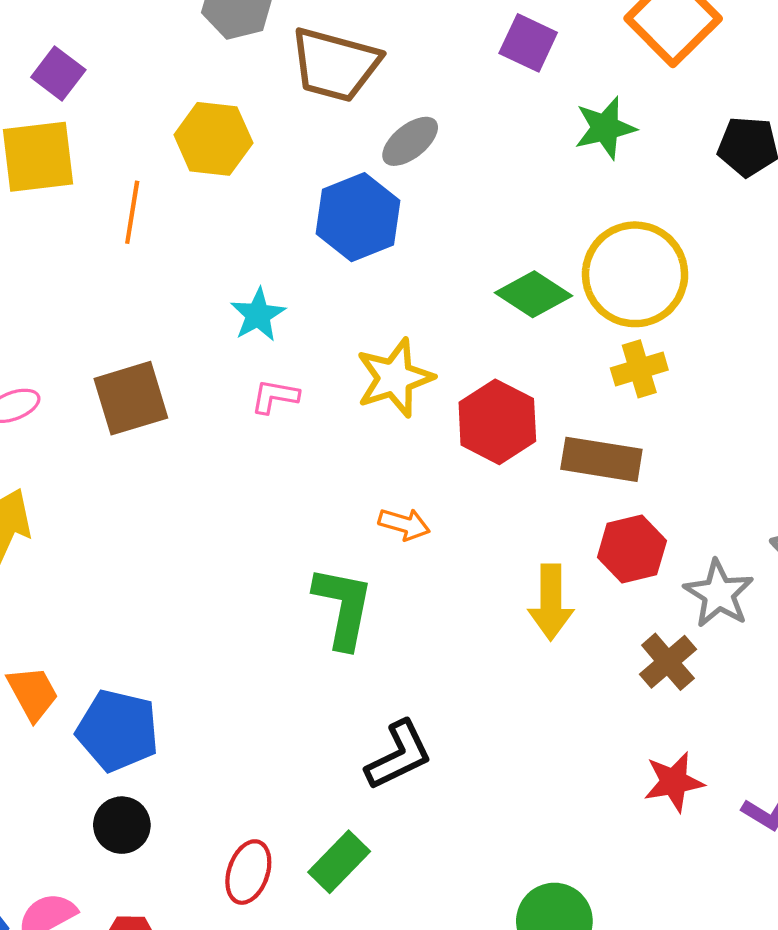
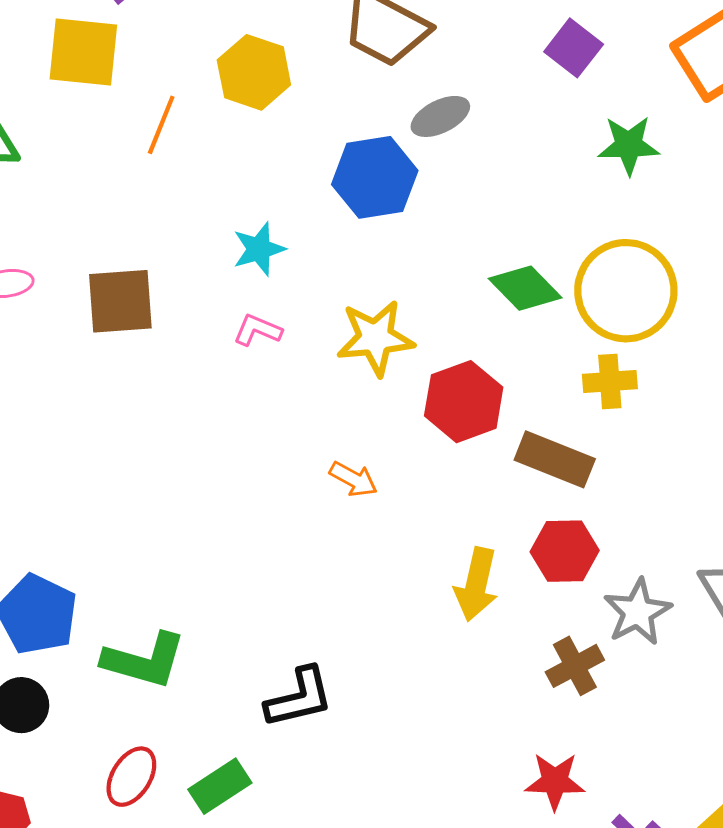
green L-shape: (343, 607) -> (144, 660), moved, turned 82

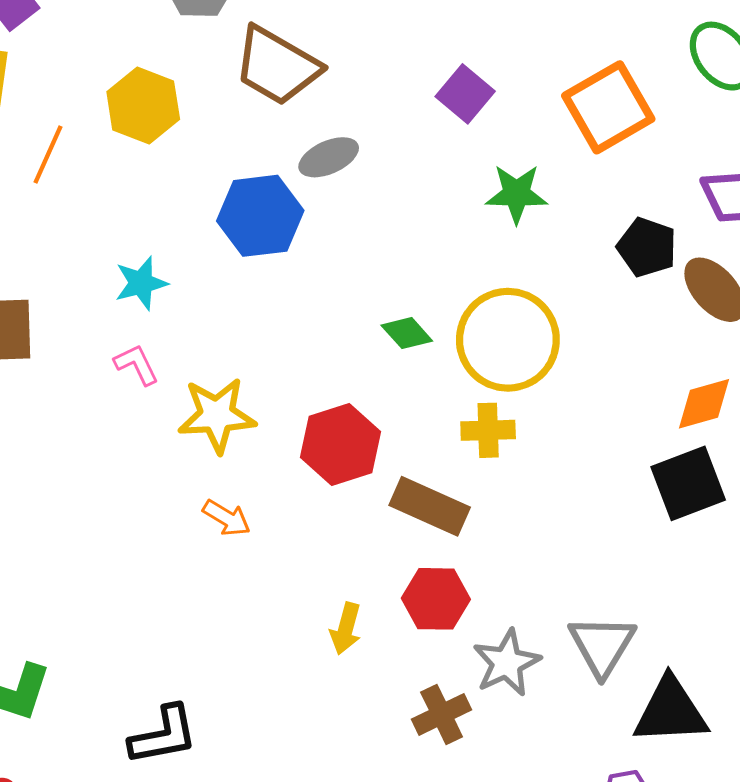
green diamond: (525, 288) -> (407, 333), size x0.7
pink L-shape: (258, 330) -> (136, 364), turned 39
yellow star: (375, 338) -> (217, 415), moved
yellow arrow: (476, 584) -> (346, 629), size x0.7

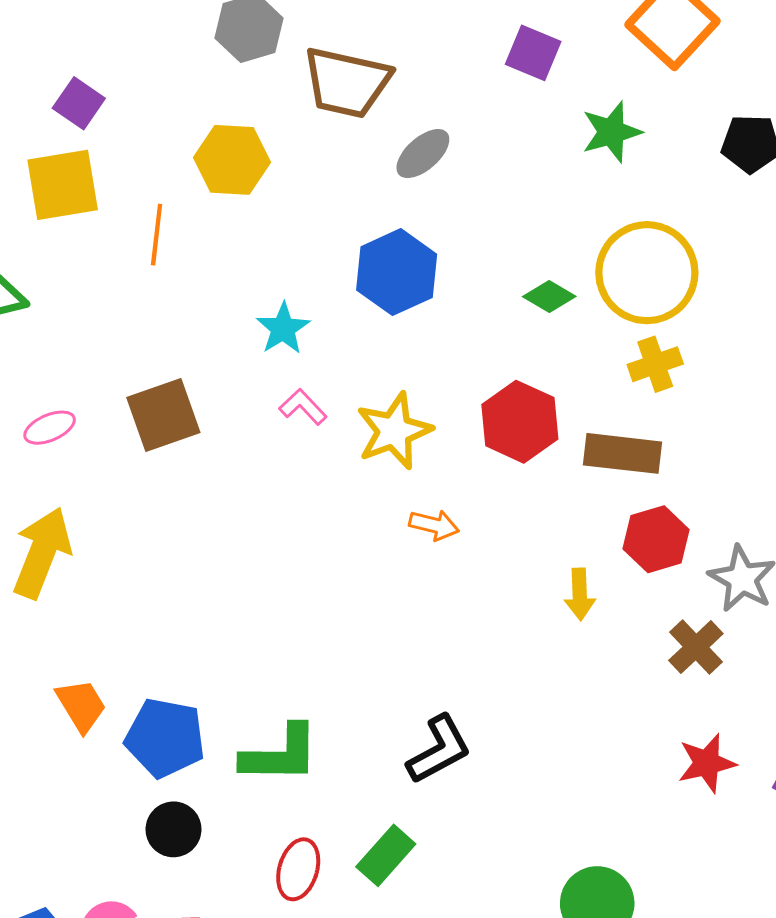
blue hexagon: (260, 216) -> (397, 272), moved

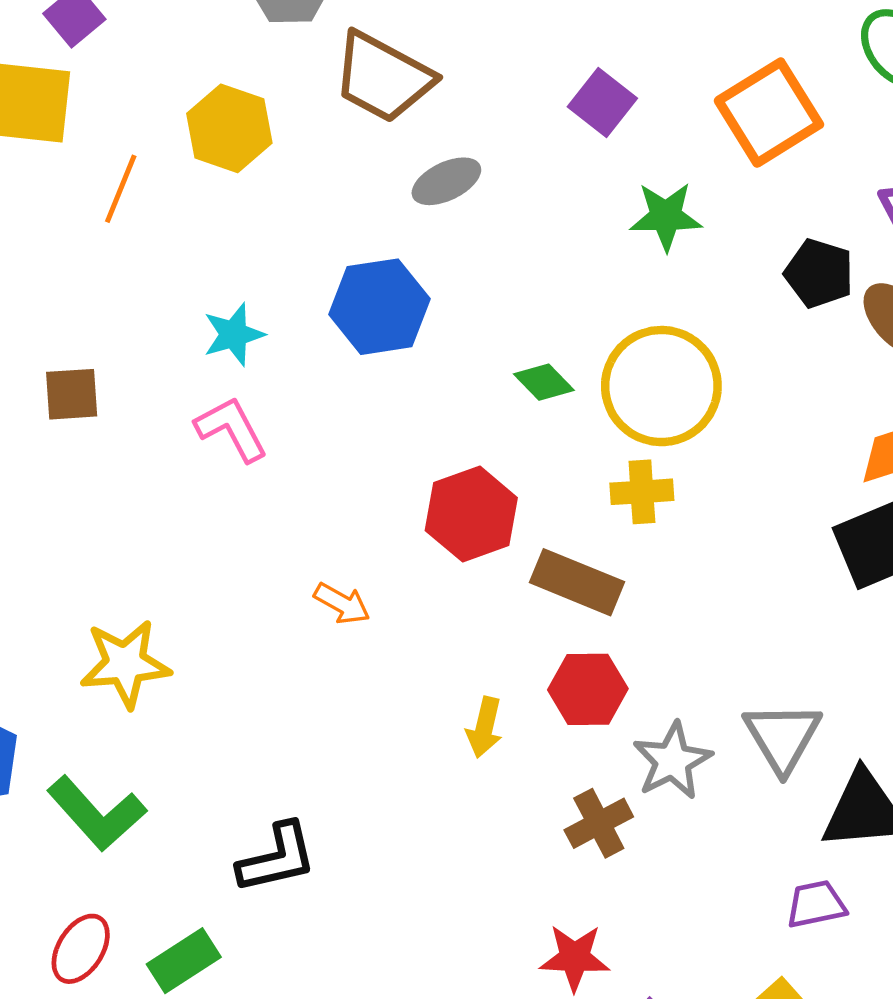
pink L-shape: (303, 407) -> (231, 429), size x1.4
brown square: (163, 415) -> (72, 394), size x0.7
yellow star: (394, 431) -> (125, 664), moved
green L-shape: (280, 754) -> (97, 813), turned 32

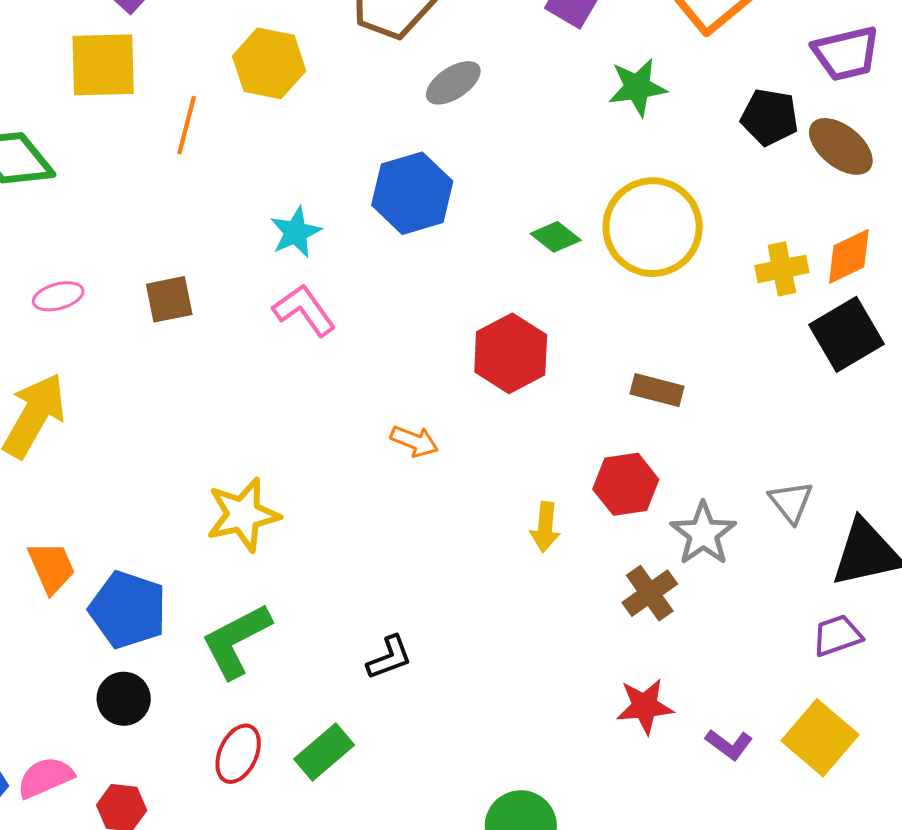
yellow cross: (642, 492) -> (782, 269), moved
brown rectangle: (577, 582) -> (657, 390), moved, size x0.7
gray triangle: (782, 737) -> (791, 502), size x0.7
green L-shape: (97, 813) -> (236, 641), turned 112
black L-shape: (277, 858) -> (389, 657), size x0.7

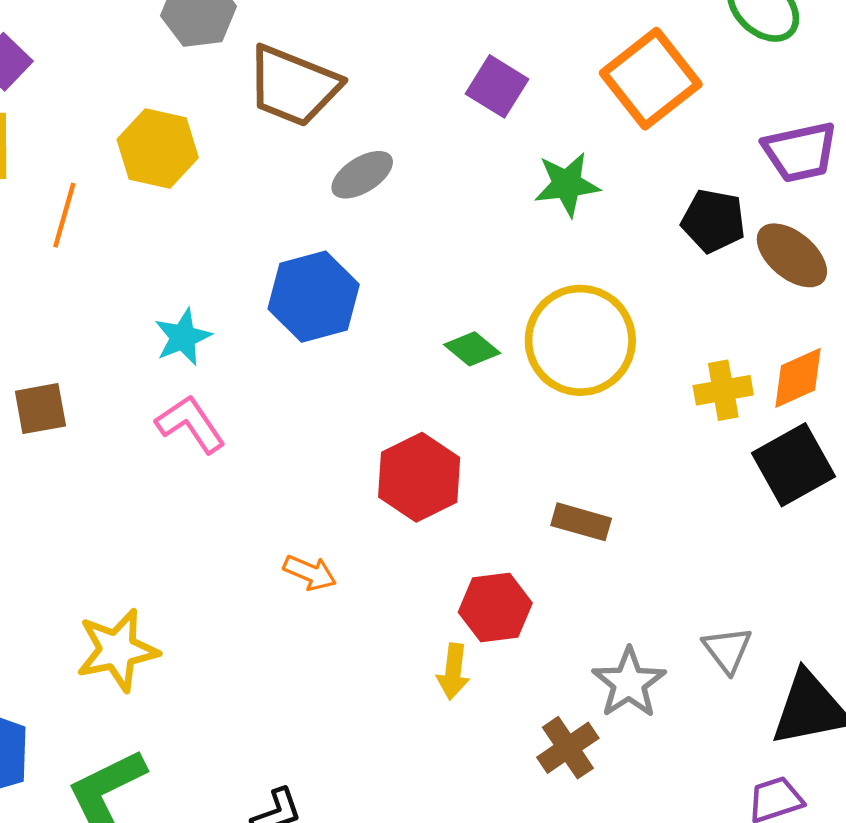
red hexagon: (626, 484) -> (495, 608), moved

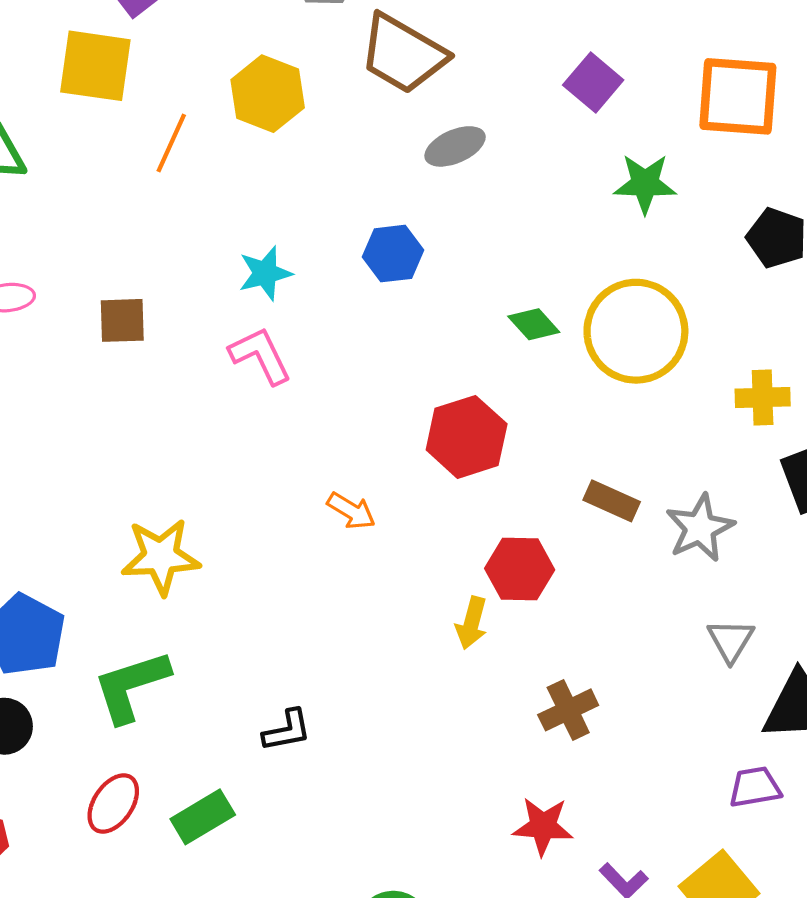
orange square: (651, 79) -> (738, 96), turned 34
blue hexagon: (314, 297) -> (393, 254), size x0.7
gray star: (629, 683) -> (700, 528), moved

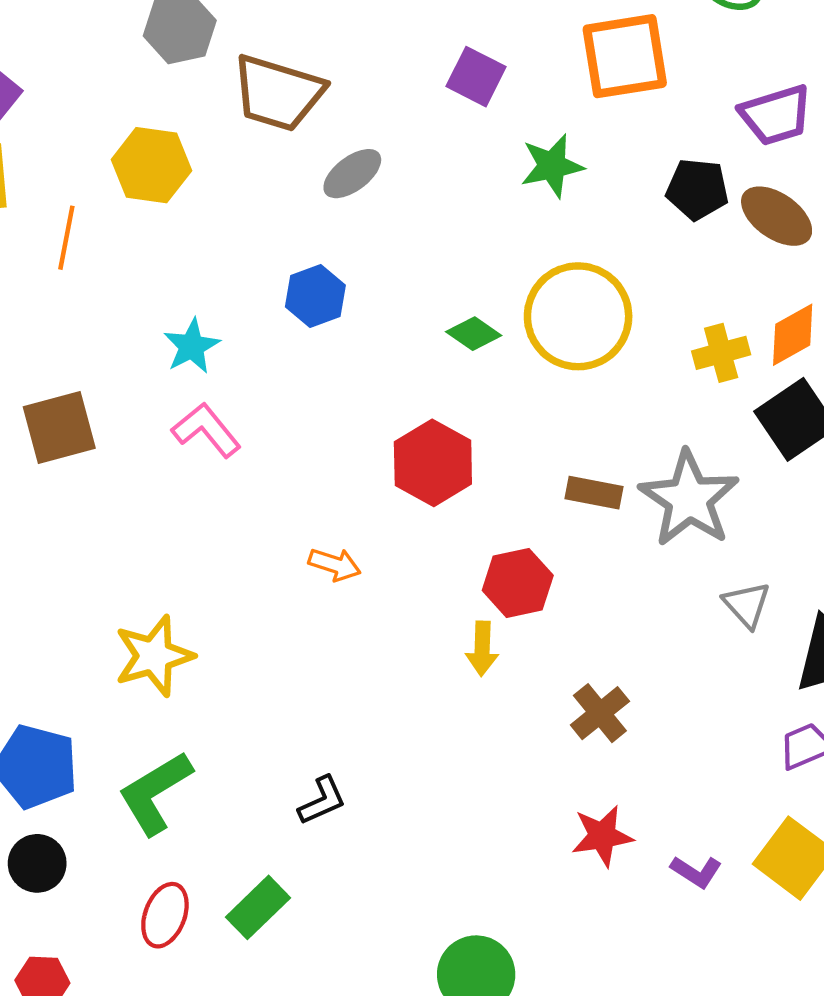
brown square: (122, 320) -> (59, 428), size x1.4
gray star: (700, 528) -> (689, 499), size x1.4

